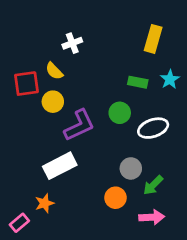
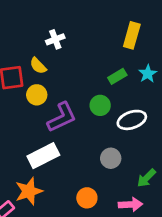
green rectangle: (138, 82) -> (117, 76), turned -42
green arrow: (153, 185) -> (146, 178), moved
orange circle: (115, 198) -> (87, 198), moved
orange star: (44, 203) -> (29, 191), size x1.5

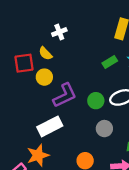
green circle: (100, 105) -> (96, 101), moved

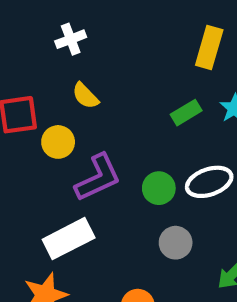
white cross: (59, 32) -> (71, 39), moved
yellow semicircle: (45, 53) -> (85, 96), moved

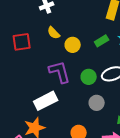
yellow circle: (58, 142) -> (73, 45), moved
purple L-shape: (98, 178) -> (60, 72), turned -80

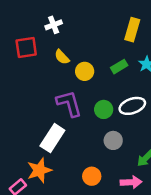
red square: (22, 42) -> (26, 48), moved
white rectangle: (46, 101) -> (52, 138), turned -30

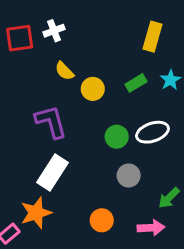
red square: (26, 48) -> (20, 38), moved
purple L-shape: (69, 104) -> (51, 122), moved

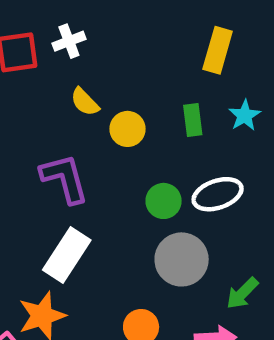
green rectangle: (136, 83) -> (193, 120), turned -66
gray circle: (129, 175) -> (182, 259), size x1.5

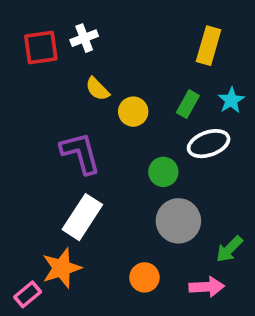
green rectangle: (193, 120) -> (188, 104), turned 36
white ellipse: (218, 194) -> (209, 144), moved

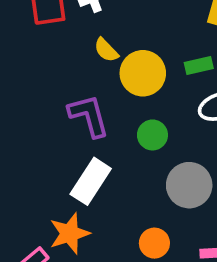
green rectangle: (188, 104) -> (199, 66), turned 48
yellow circle: (133, 112) -> (143, 73), size x1.5
green circle: (163, 172) -> (152, 135), moved

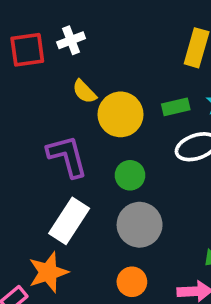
gray circle: (189, 185) -> (140, 225), moved

